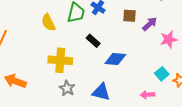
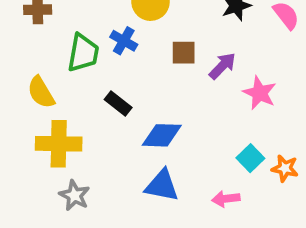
yellow semicircle: (48, 23) -> (41, 92), moved
pink star: (169, 39) -> (260, 93), turned -30
blue triangle: (101, 92) -> (162, 186), moved

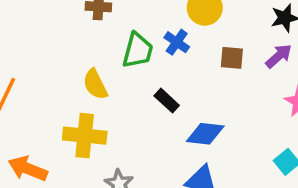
purple arrow: (222, 66) -> (279, 56), moved
yellow cross: (59, 144) -> (85, 136), moved

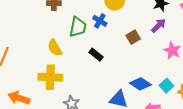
brown square: (232, 58) -> (133, 37), moved, turned -32
blue diamond: (205, 134) -> (140, 84), moved, turned 30

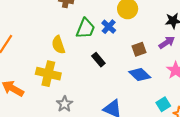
blue diamond: (140, 84) -> (140, 75), moved

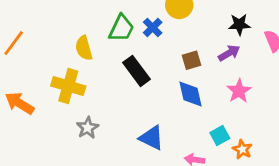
black rectangle: (98, 60) -> (136, 71), size x1.5
blue diamond: (140, 75) -> (190, 94), turned 30

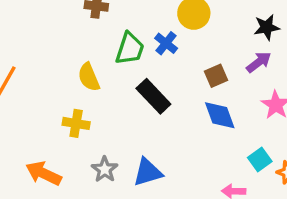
yellow cross: (68, 86) -> (76, 123), size x0.7
orange arrow: (20, 103) -> (44, 173), moved
blue triangle: (152, 138) -> (148, 172), moved, turned -36

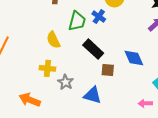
brown square: (216, 76) -> (108, 70), moved, turned 32
gray star: (105, 169) -> (65, 82), moved
blue triangle: (148, 172) -> (93, 95), turned 36

